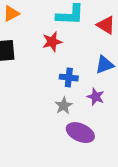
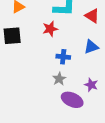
purple star: (96, 97) -> (91, 85), moved

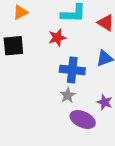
blue cross: (63, 57) -> (72, 70), size x1.5

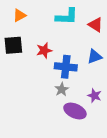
red star: (57, 38) -> (44, 50), moved

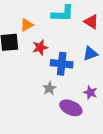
orange triangle: (20, 15) -> (27, 25), moved
gray star: (62, 89) -> (49, 88), moved

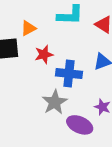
gray star: (49, 88) -> (55, 102), size x1.5

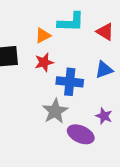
orange triangle: (28, 28) -> (43, 35), moved

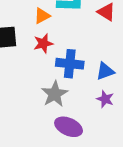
blue triangle: (104, 70) -> (105, 71), moved
purple ellipse: (81, 134) -> (69, 127), moved

